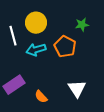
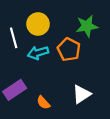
green star: (82, 25) -> (87, 26), size x1.5
white triangle: (77, 89) -> (82, 94), turned 30

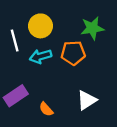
orange pentagon: (69, 50) -> (73, 53), turned -30

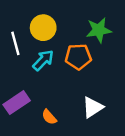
cyan arrow: (40, 56) -> (43, 60), turned 150

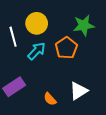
orange pentagon: (78, 57) -> (66, 48), turned -30
orange semicircle: (49, 117) -> (50, 99), moved

